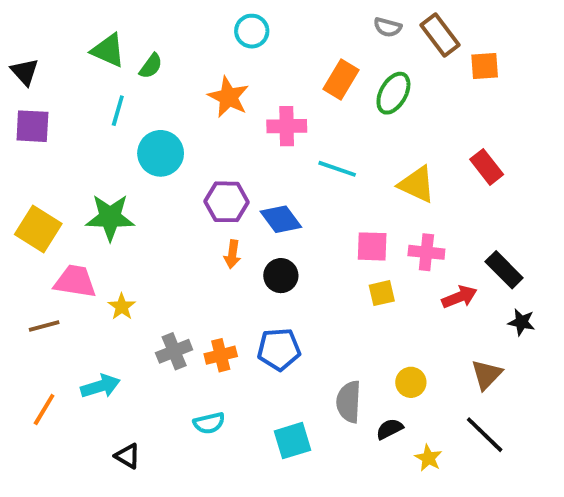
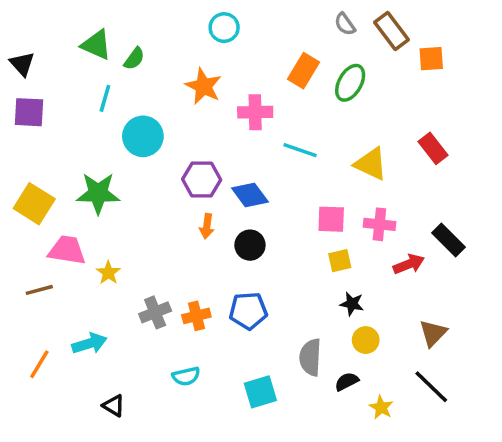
gray semicircle: (388, 27) -> (345, 24), turned 40
black star: (522, 322) -> (352, 304), moved

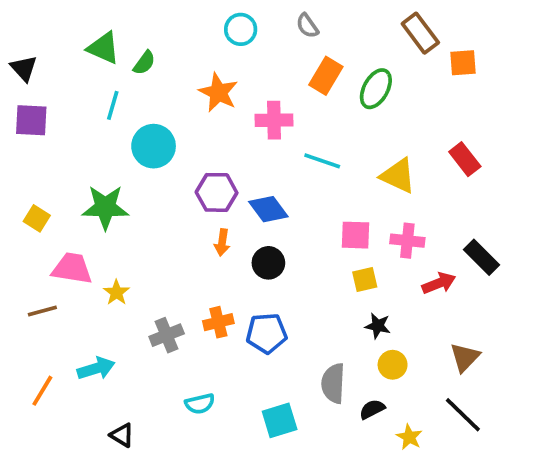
gray semicircle: (345, 24) -> (307, 26), moved
yellow square: (34, 204) -> (37, 218), size x0.6
orange cross: (196, 316) -> (218, 322), moved

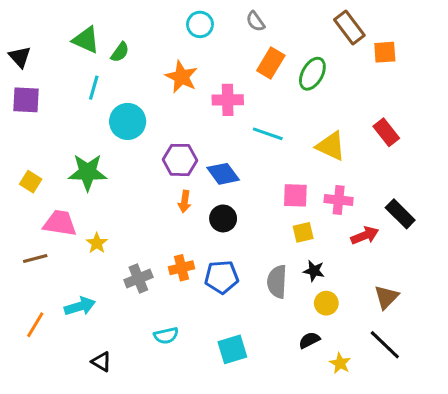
gray semicircle: (333, 383) -> (277, 282), moved

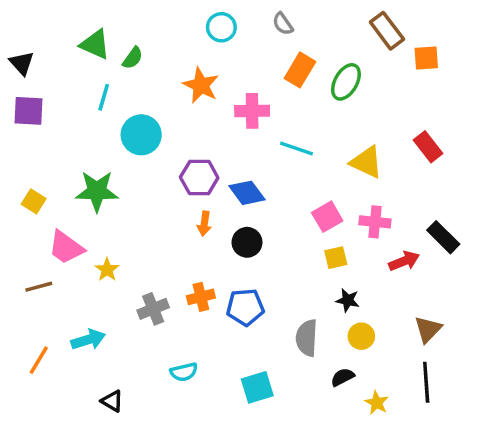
pink square: (295, 195) -> (327, 217), turned -32
pink trapezoid: (60, 223) -> (66, 247), turned -153
gray semicircle: (277, 282) -> (307, 338), moved
black line: (385, 345) -> (426, 382), turned 42

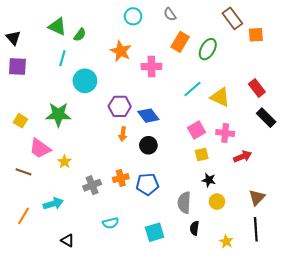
cyan line: (296, 148) -> (192, 89), moved, turned -60
black rectangle: (443, 237) -> (266, 118), moved
brown line: (39, 287) -> (24, 172), turned 35
black semicircle: (343, 377) -> (194, 228), moved, turned -56

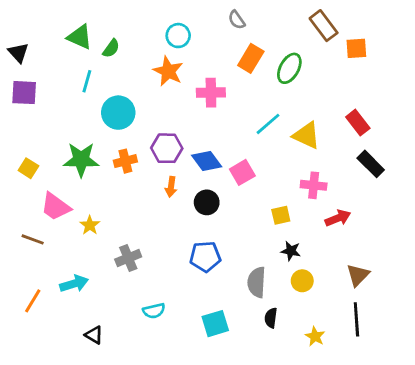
cyan circle: (133, 16) -> (178, 36), moved
pink square: (196, 130) -> (242, 172), moved
orange cross: (121, 178) -> (125, 161), moved

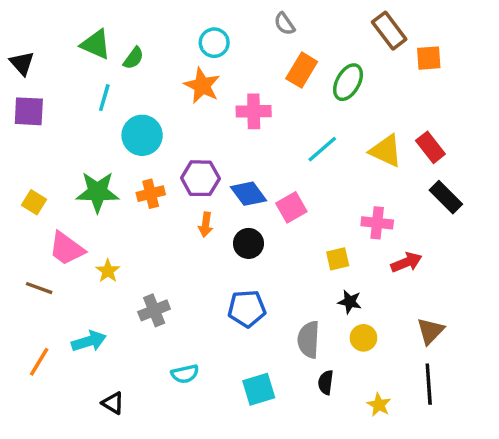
yellow triangle: (306, 135) -> (386, 151), moved

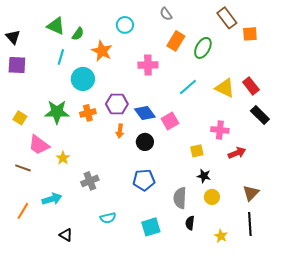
orange star: (202, 86) -> (102, 51), moved

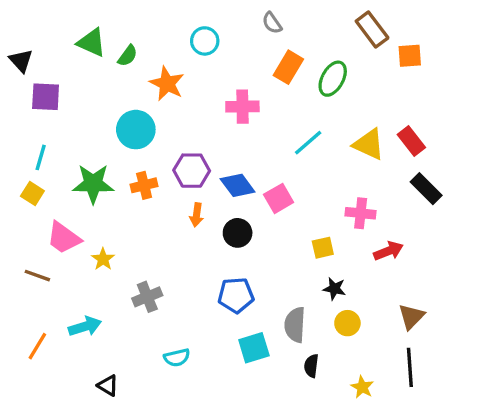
cyan line: (61, 57) -> (41, 157), moved
purple square: (17, 65) -> (46, 97), moved
cyan square: (151, 227) -> (254, 348), moved

